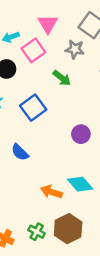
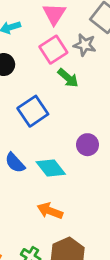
pink square: (33, 50) -> (53, 50), moved
cyan diamond: (80, 184) -> (51, 168), moved

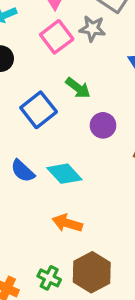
green arrow: (68, 78) -> (78, 88), moved
purple circle: (87, 145) -> (103, 125), moved

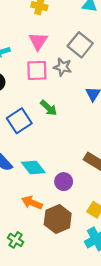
pink square: (57, 37) -> (37, 70), turned 30
purple circle: (103, 125) -> (64, 182), moved
brown hexagon: (92, 272) -> (58, 219), moved

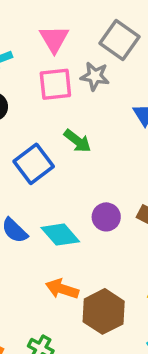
purple circle: (64, 182) -> (106, 217), moved

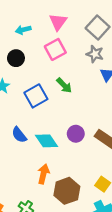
gray star: (95, 76) -> (95, 54), moved
pink square: (55, 84) -> (55, 49), turned -30
orange arrow: (62, 289) -> (43, 174), turned 78

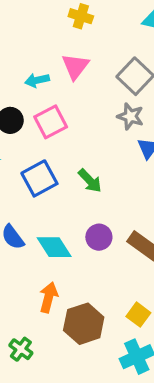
cyan arrow: (23, 30) -> (37, 80), moved
pink square: (55, 49) -> (51, 122), moved
green arrow: (64, 85) -> (90, 181), moved

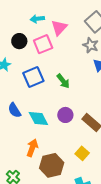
pink triangle: (75, 66) -> (59, 28), moved
yellow square: (138, 315) -> (82, 153), moved

